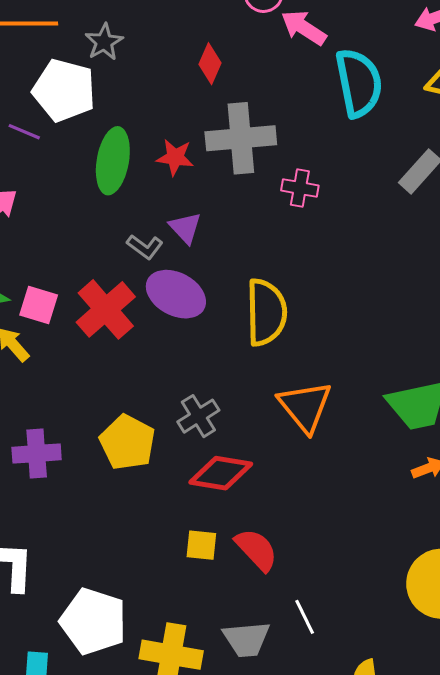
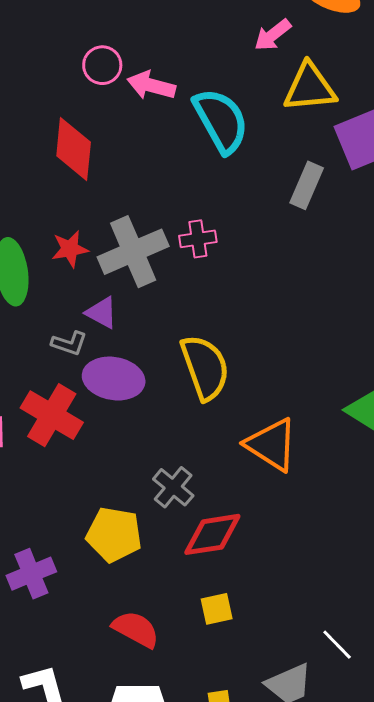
red diamond: (210, 64) -> (74, 149), size x1.6
gray cross: (241, 138) -> (133, 252), moved
red semicircle: (256, 550) -> (136, 629), moved

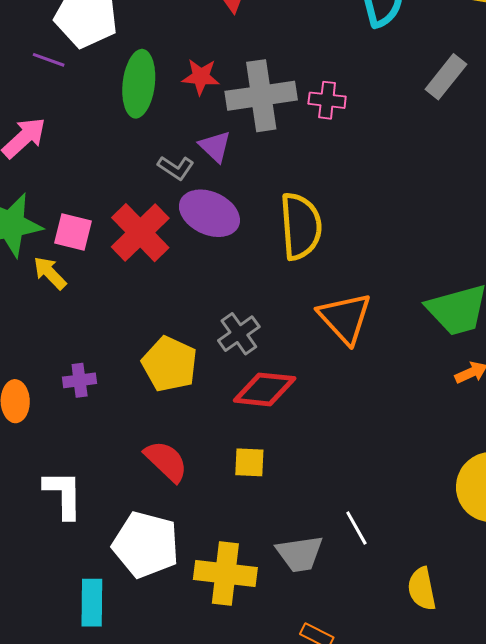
purple cross: (31, 574) -> (80, 380), size x0.7

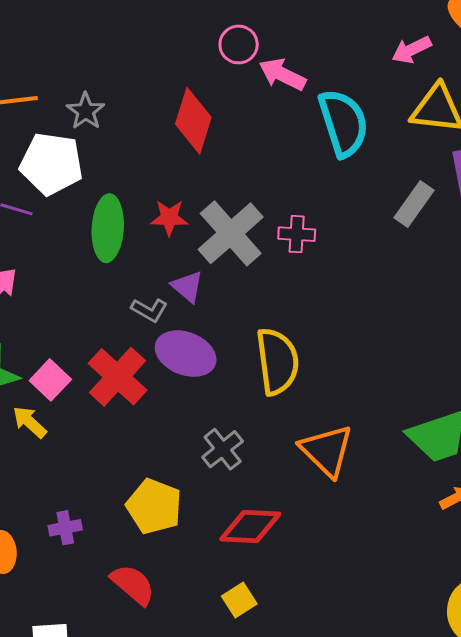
gray cross: (261, 96) -> (231, 233), turned -30
pink square: (73, 232) -> (50, 380), turned 33
gray cross: (239, 334) -> (223, 449), moved
red semicircle: (166, 461) -> (133, 585), moved
yellow square: (249, 462) -> (239, 600), turned -32

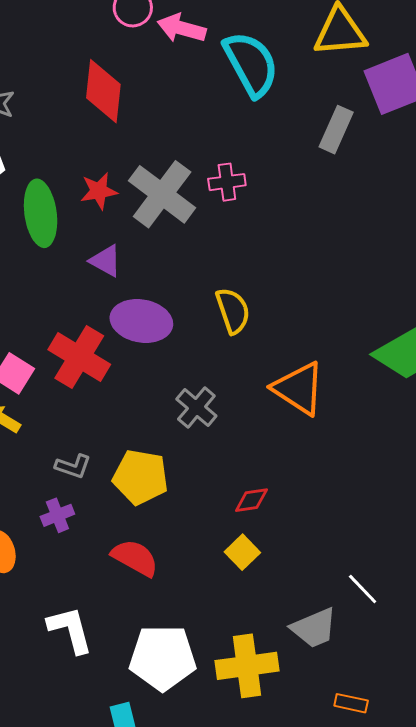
purple triangle: (187, 287) -> (106, 261), moved
gray L-shape: (149, 310) -> (73, 466), moved
yellow semicircle: (277, 361) -> (233, 311), size x0.7
red diamond: (250, 526) -> (251, 500), moved, size x0.6

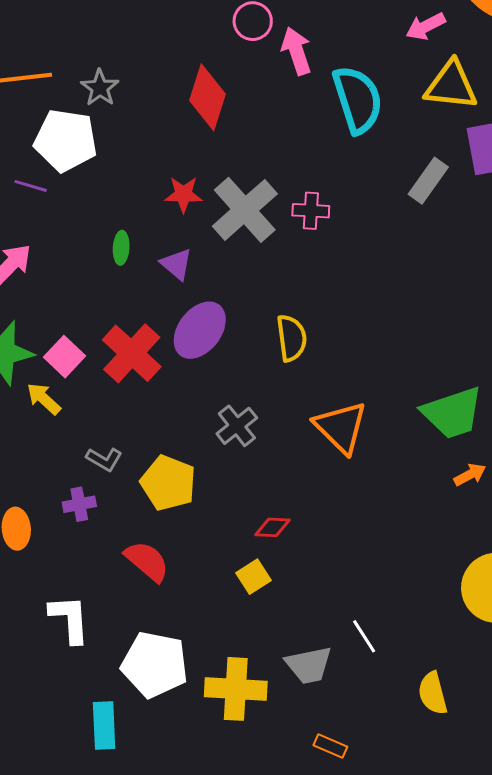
pink arrow: (182, 28) -> (297, 51), turned 45
green ellipse: (41, 213) -> (121, 248), moved, size x0.5
purple ellipse: (141, 321) -> (200, 330), turned -74

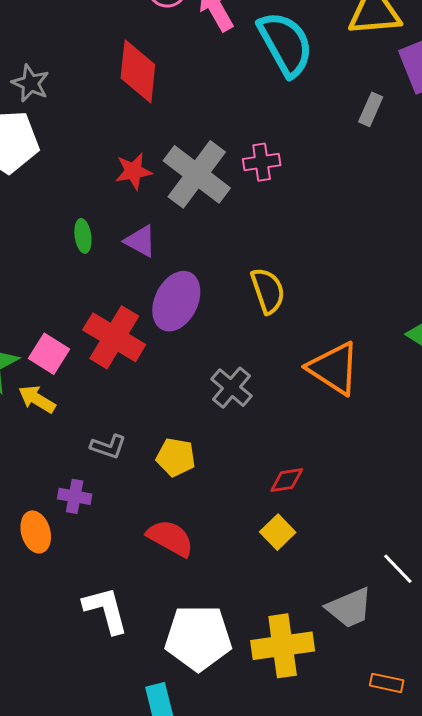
gray rectangle: (428, 181) -> (371, 109), size x0.7
yellow pentagon: (168, 483) -> (176, 457), size x0.7
purple cross: (79, 504) -> (75, 496), moved, turned 32

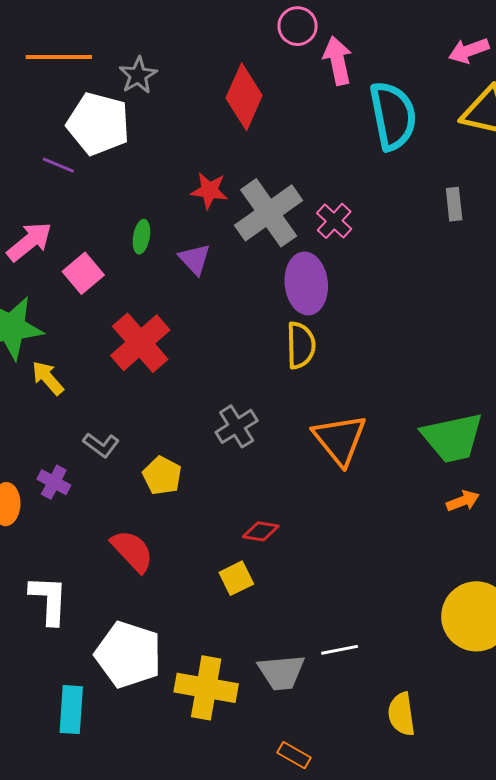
gray rectangle: (371, 109) -> (454, 204), turned -48
pink cross: (262, 162) -> (334, 221), turned 33
purple ellipse: (176, 301) -> (306, 283), moved, turned -50
pink square: (49, 354) -> (83, 273), moved
white line: (398, 569) -> (340, 650), turned -75

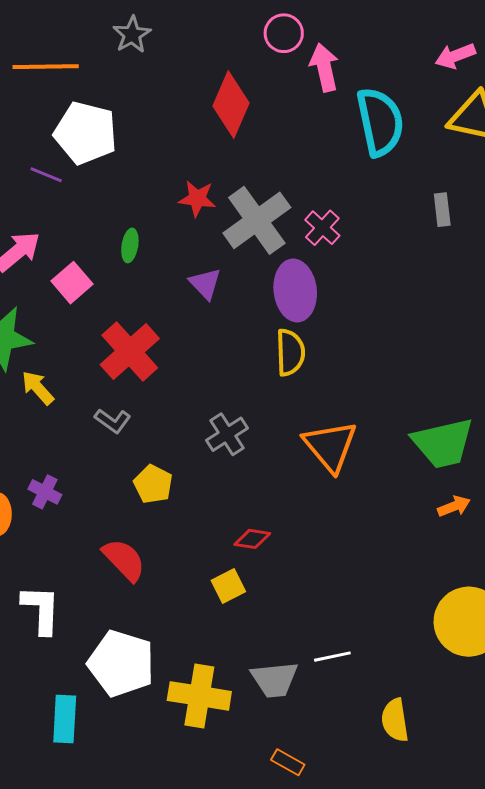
gray star: (138, 75) -> (132, 35), moved
purple triangle: (195, 259) -> (205, 284), moved
gray L-shape: (101, 445) -> (113, 421), moved

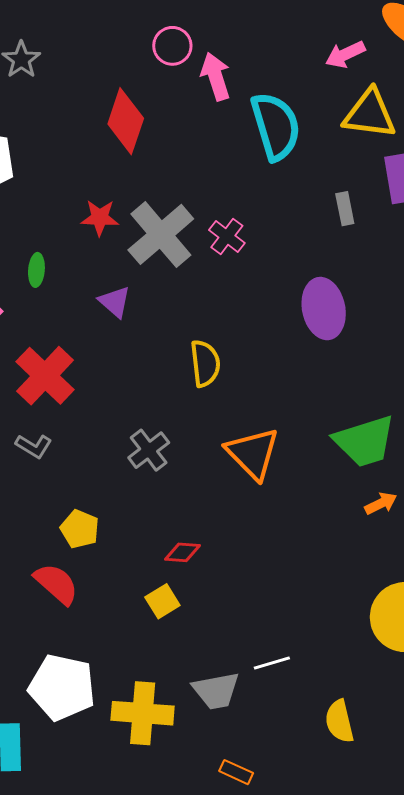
purple ellipse: (295, 290) -> (324, 309), moved
yellow pentagon: (153, 484) -> (80, 529), moved

